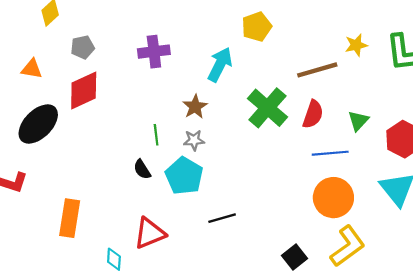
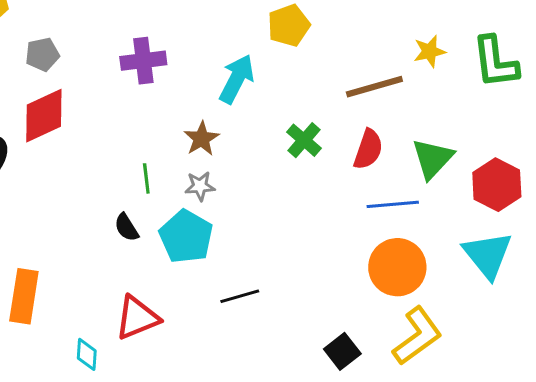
green cross: (267, 108) -> (304, 140), size x0.6
green triangle: (358, 121) -> (433, 159), size x1.4

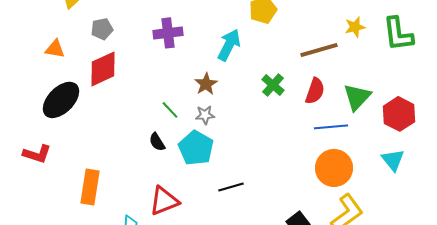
green line: (146, 178) -> (170, 110), turned -36
cyan triangle: (488, 255) -> (393, 160), size x0.7

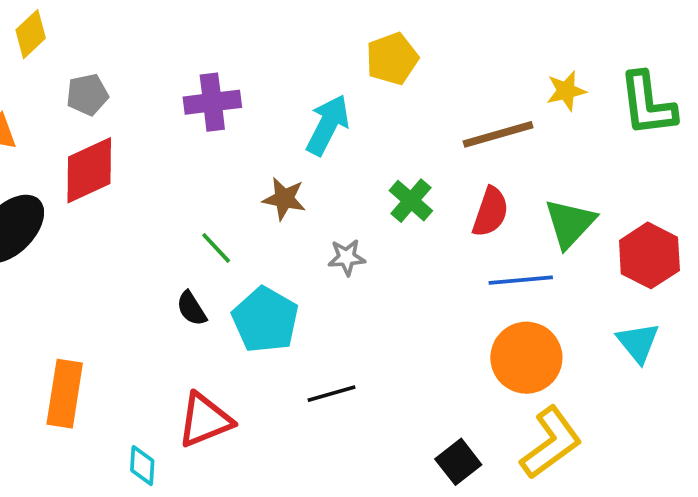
brown star: (206, 84) -> (284, 199), turned -30
gray star: (205, 115) -> (347, 257), moved

